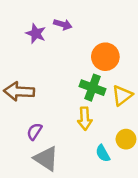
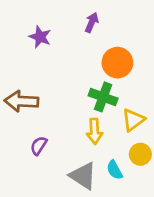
purple arrow: (63, 24) -> (92, 23), moved, turned -84
yellow triangle: (122, 95) -> (133, 120), moved
gray triangle: (46, 158) -> (83, 176), moved

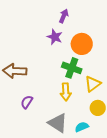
purple star: (40, 37) -> (55, 37), moved
cyan semicircle: (115, 170) -> (82, 127), moved, turned 96

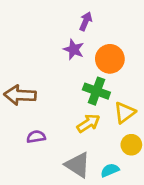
yellow arrow: (66, 92) -> (88, 123), turned -120
purple semicircle: (27, 102) -> (36, 137), turned 48

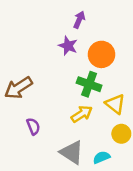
brown arrow: (20, 95) -> (18, 88), turned -36
yellow triangle: (125, 113) -> (115, 104), turned -45
purple semicircle: (36, 137) -> (33, 126), turned 77

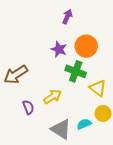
purple star: (68, 46) -> (59, 49), moved
yellow arrow: (82, 114) -> (53, 97), moved
cyan semicircle: (101, 157) -> (84, 124), moved

